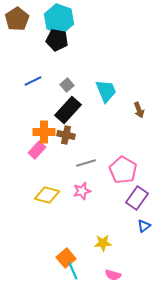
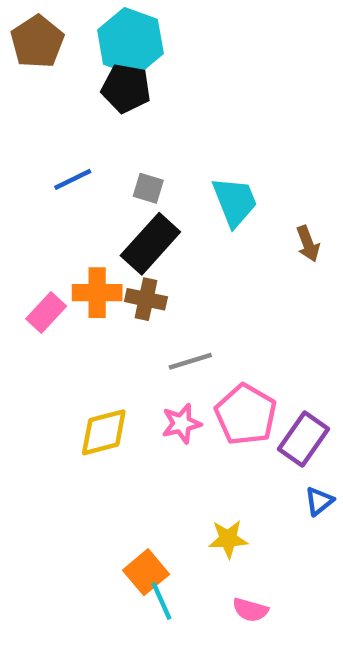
gray square: (67, 85) -> (148, 188), turned -32
pink rectangle: (37, 150) -> (46, 313), moved
pink pentagon: (123, 170) -> (246, 415), moved
yellow diamond: (47, 195) -> (104, 432), turned -30

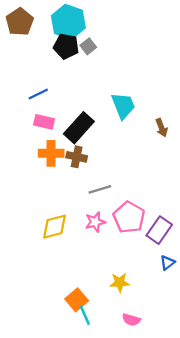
gray square: (148, 188) -> (88, 46), moved, turned 35
pink rectangle: (46, 313) -> (44, 122), moved, turned 60

